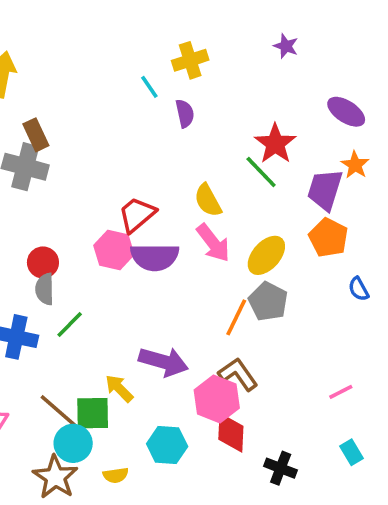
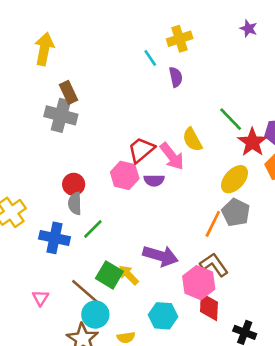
red star: (275, 144) -> (252, 142), moved
pink arrow: (213, 243) -> (172, 156), moved
purple semicircle: (155, 257) -> (154, 180), size x0.6
green square: (93, 413) -> (109, 275), moved, turned 32

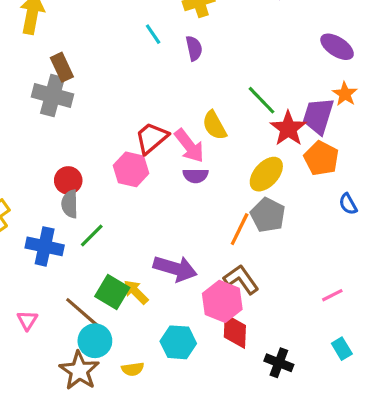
cyan line: (150, 58) -> (153, 34), moved
purple semicircle: (154, 180) -> (196, 176), moved

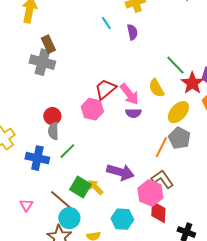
yellow semicircle: (214, 125) -> (156, 88), moved

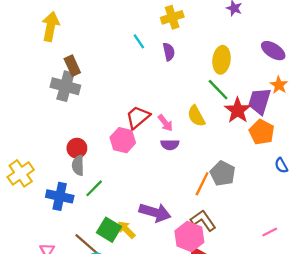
pink arrow: (129, 94) -> (165, 123), size x0.7
yellow ellipse: (178, 112) -> (222, 60), moved, turned -35

